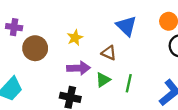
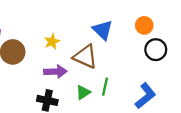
brown triangle: (109, 53) -> (85, 57), size x1.6
green triangle: (103, 80) -> (83, 92), moved

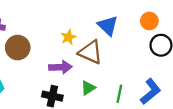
yellow star: (52, 42) -> (69, 37), moved
green line: (105, 87) -> (119, 94), moved

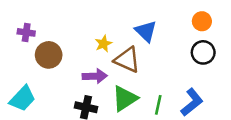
orange circle: (149, 21) -> (202, 21), moved
green triangle: (88, 88) -> (125, 99), size x1.6

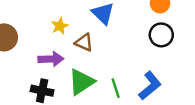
brown triangle: (127, 60) -> (84, 43), size x0.7
green line: (158, 105) -> (116, 88), turned -30

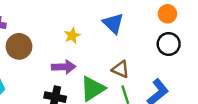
brown triangle: (84, 43) -> (120, 69), moved

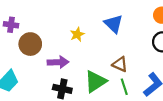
purple arrow: (64, 67) -> (58, 62), moved

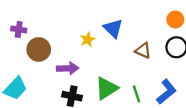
blue triangle: (114, 24) -> (113, 28), moved
brown triangle: (120, 64) -> (143, 51), moved

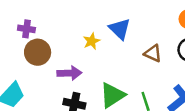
purple cross: (19, 29) -> (26, 29), moved

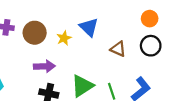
brown circle: (38, 52) -> (35, 33), moved

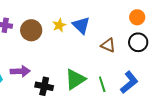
yellow star: (64, 38) -> (59, 25), moved
purple arrow: (44, 66) -> (20, 71), moved

